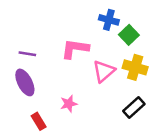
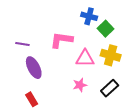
pink triangle: (104, 71) -> (85, 58), turned 42
purple ellipse: (25, 82) -> (34, 68), moved
pink star: (69, 104) -> (80, 85), moved

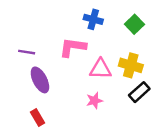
blue cross: (89, 16) -> (93, 19), moved
green square: (105, 29) -> (134, 24), moved
black rectangle: (110, 88) -> (139, 92), moved

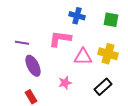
green square: (134, 24) -> (111, 20), turned -35
black rectangle: (139, 92) -> (103, 87), moved
pink star: (94, 101) -> (65, 83), moved

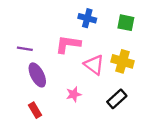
pink triangle: (83, 57) -> (94, 65), turned 36

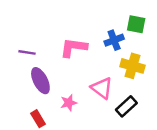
blue cross: (87, 18) -> (114, 40), moved, turned -36
pink triangle: (94, 65) -> (102, 88), moved
pink star: (74, 94) -> (69, 103), moved

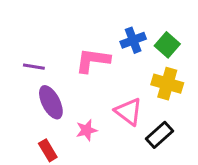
green square: (136, 24) -> (167, 45), moved, turned 30
blue cross: (114, 40) -> (133, 40), moved

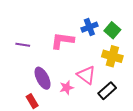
purple ellipse: (51, 102) -> (43, 78), moved
pink star: (87, 130) -> (66, 88), moved

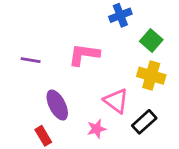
blue cross: (89, 27) -> (120, 15), moved
pink star: (66, 88) -> (97, 129), moved

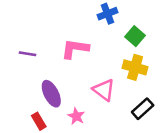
black rectangle: (144, 122) -> (143, 109), moved
pink star: (97, 129) -> (76, 116), moved, turned -30

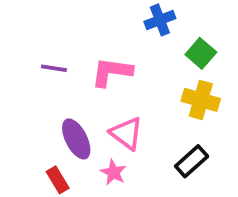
purple line: (27, 54) -> (54, 68), moved
pink triangle: (104, 90) -> (126, 133), moved
black rectangle: (143, 109) -> (192, 161), moved

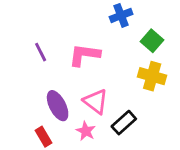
purple line: (54, 68) -> (41, 52), turned 54
black rectangle: (192, 161) -> (124, 123), moved

